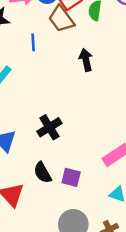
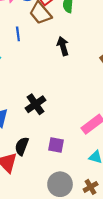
black semicircle: (43, 173) -> (22, 146), moved, turned 54

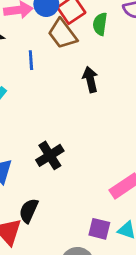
purple square: (56, 145) -> (99, 229), moved

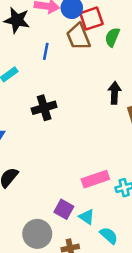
black arrow: (90, 79) -> (115, 93), moved
black cross: (50, 155) -> (44, 108), moved

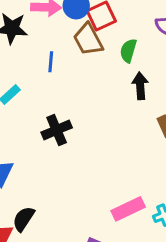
green semicircle: (112, 37) -> (128, 51), moved
black arrow: (115, 93) -> (140, 86), moved

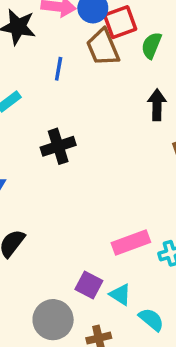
green semicircle: (128, 51) -> (151, 45), moved

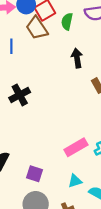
purple square: (89, 285) -> (35, 174), moved
cyan triangle: (120, 295) -> (75, 181), turned -40

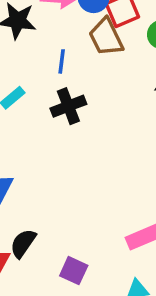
black cross: (20, 95) -> (68, 106), moved

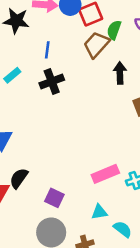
brown trapezoid: (106, 37) -> (96, 45), moved, turned 68

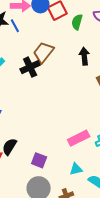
brown trapezoid: (96, 45) -> (43, 52), moved
blue line: (47, 50) -> (15, 26), moved, turned -32

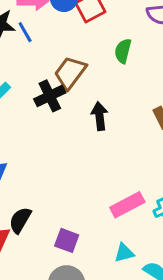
green semicircle: (77, 22) -> (123, 51), moved
black arrow: (84, 56) -> (100, 116), moved

